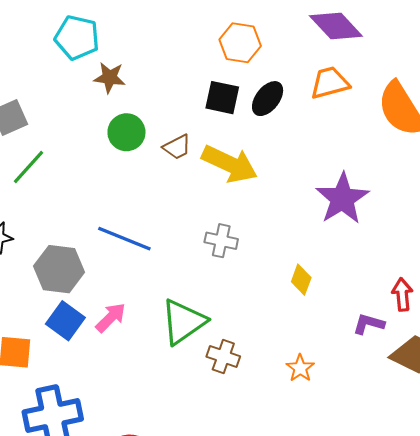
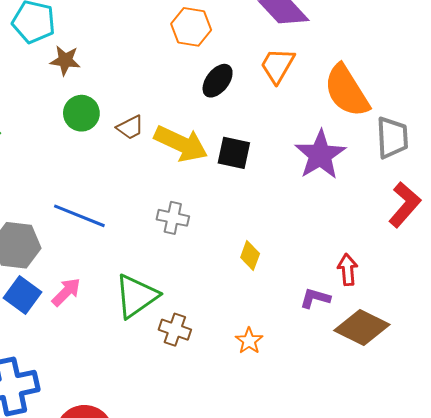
orange trapezoid: (330, 83) -> (278, 65), turned -45
black square: (222, 98) -> (234, 153), moved
purple star: (342, 199) -> (320, 155), moved

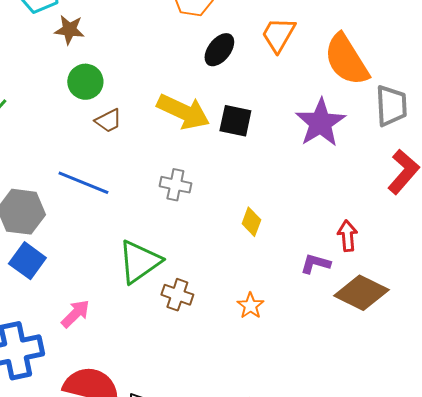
brown trapezoid: (130, 127) -> (108, 121), moved
pink arrow: (66, 292) -> (75, 314), moved

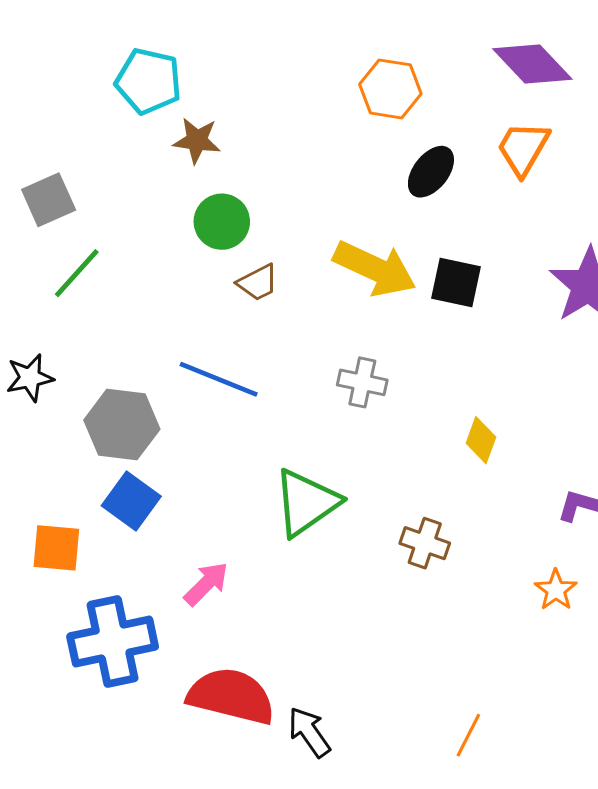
brown cross: (177, 295) -> (425, 543), moved
orange star: (250, 306) -> (556, 590), moved

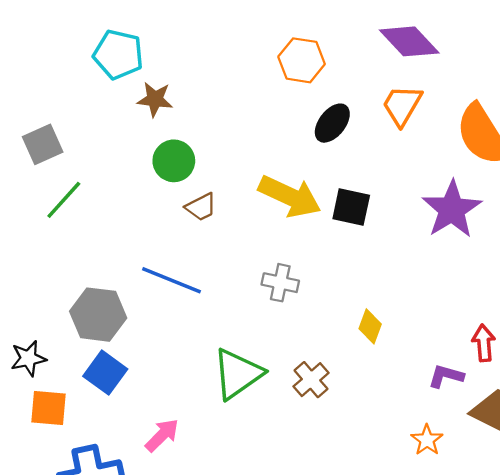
black star: (30, 378) -> (28, 358), moved
brown cross: (425, 543) -> (311, 380), moved, turned 30

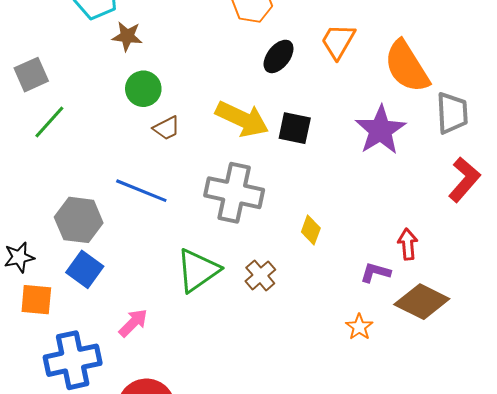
gray cross: (280, 283) -> (234, 193), size x1.8

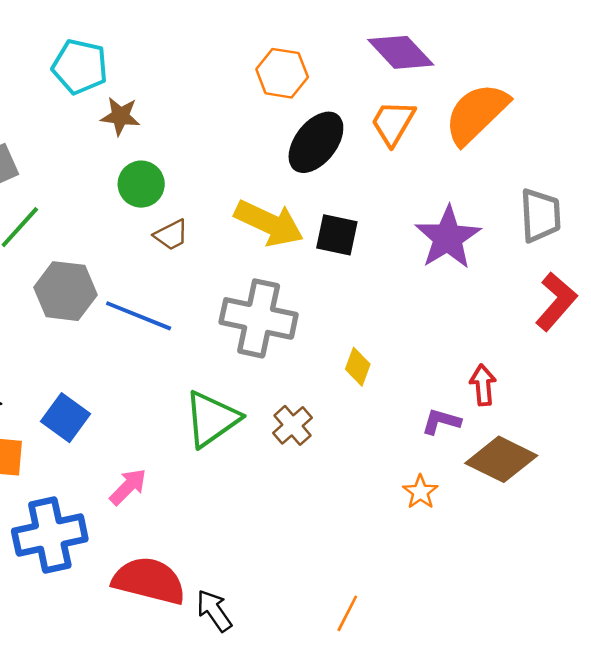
black ellipse: (279, 56) -> (316, 142), size x1.4
orange semicircle: (407, 67) -> (476, 114), moved, turned 78
gray hexagon: (79, 220) -> (65, 291), moved

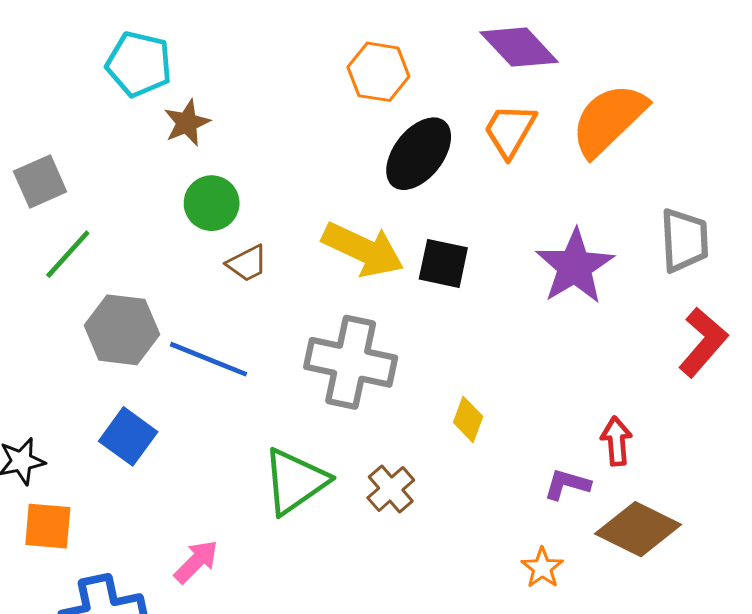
brown star: (120, 116) -> (187, 123), turned -30
blue square: (65, 418) -> (128, 436), moved

